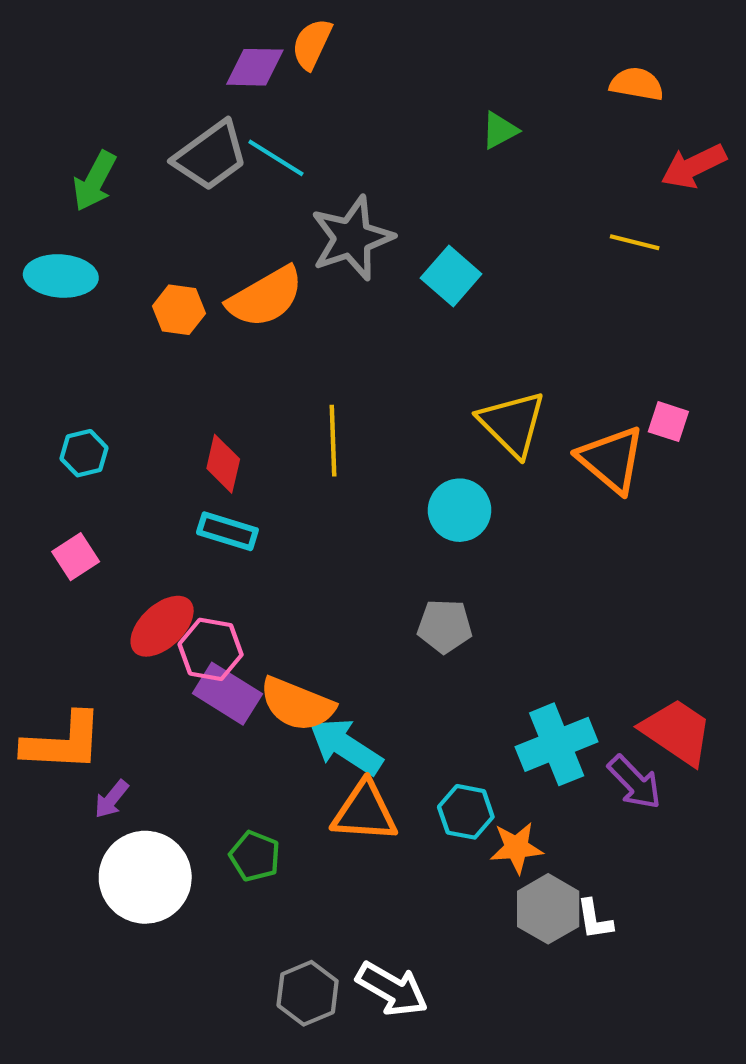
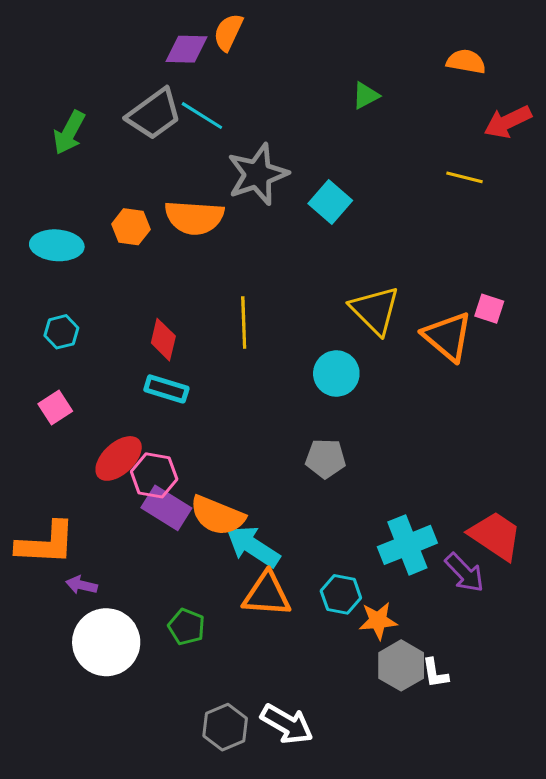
cyan ellipse: (61, 276) -> (57, 245), moved
orange semicircle: (265, 297) -> (194, 218), turned 34
purple arrow: (111, 799) -> (81, 585), turned 64

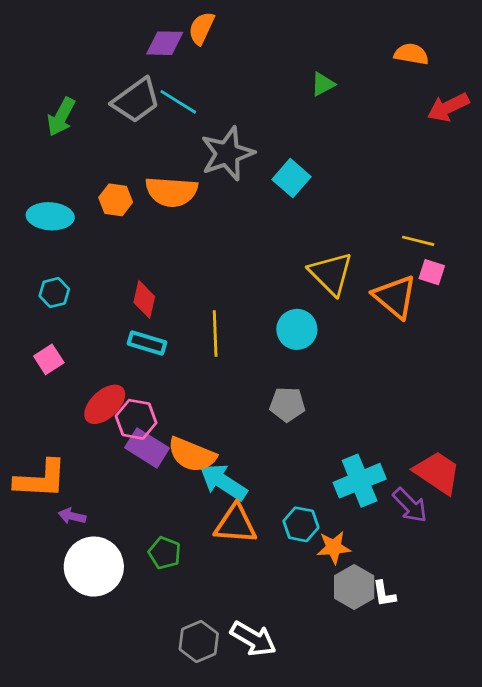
yellow line: (465, 177) -> (418, 241), moved
yellow line: (244, 323) -> (215, 333), moved

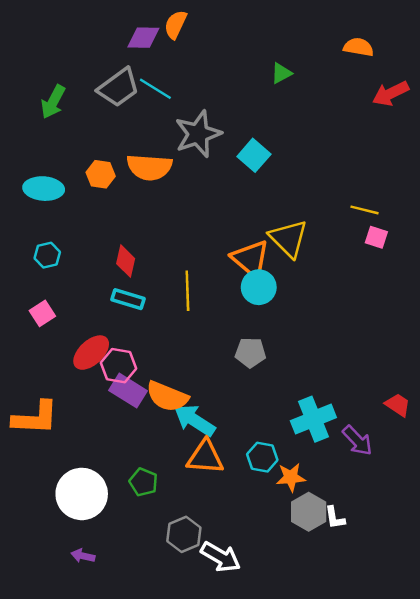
orange triangle: (395, 297) -> (250, 259), moved
red trapezoid: (437, 472) -> (398, 405), moved, size x0.6
purple arrow: (72, 516) -> (83, 556), moved
gray hexagon: (199, 641) -> (184, 534), moved

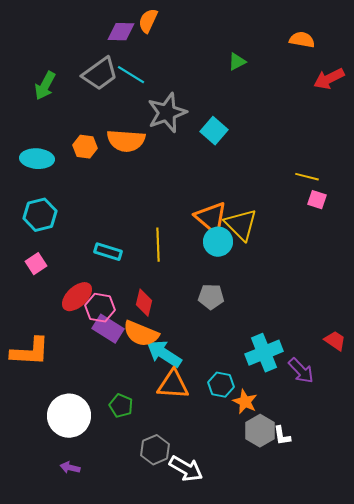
yellow triangle: (288, 238) -> (241, 225), moved
cyan hexagon: (47, 255) -> (40, 215), size x1.5
red diamond: (126, 261) -> (144, 303), moved
orange star: (291, 477) -> (245, 402), turned 30

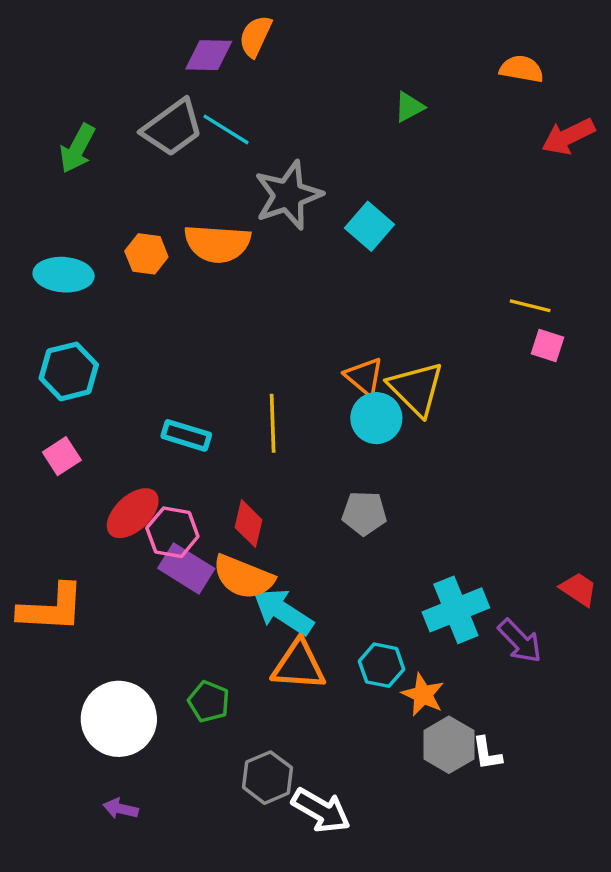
orange triangle: (211, 218) -> (364, 377), size x0.7

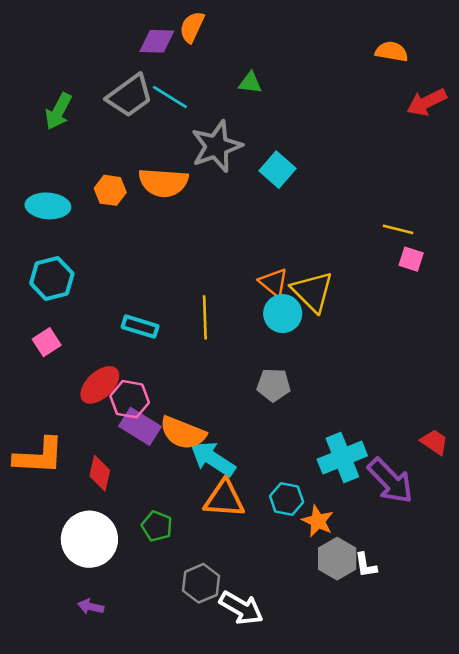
green triangle: (409, 107) -> (250, 83), moved, turned 35
red diamond: (248, 524) -> (100, 473), moved
purple arrow: (520, 641) -> (390, 481), size x1.4

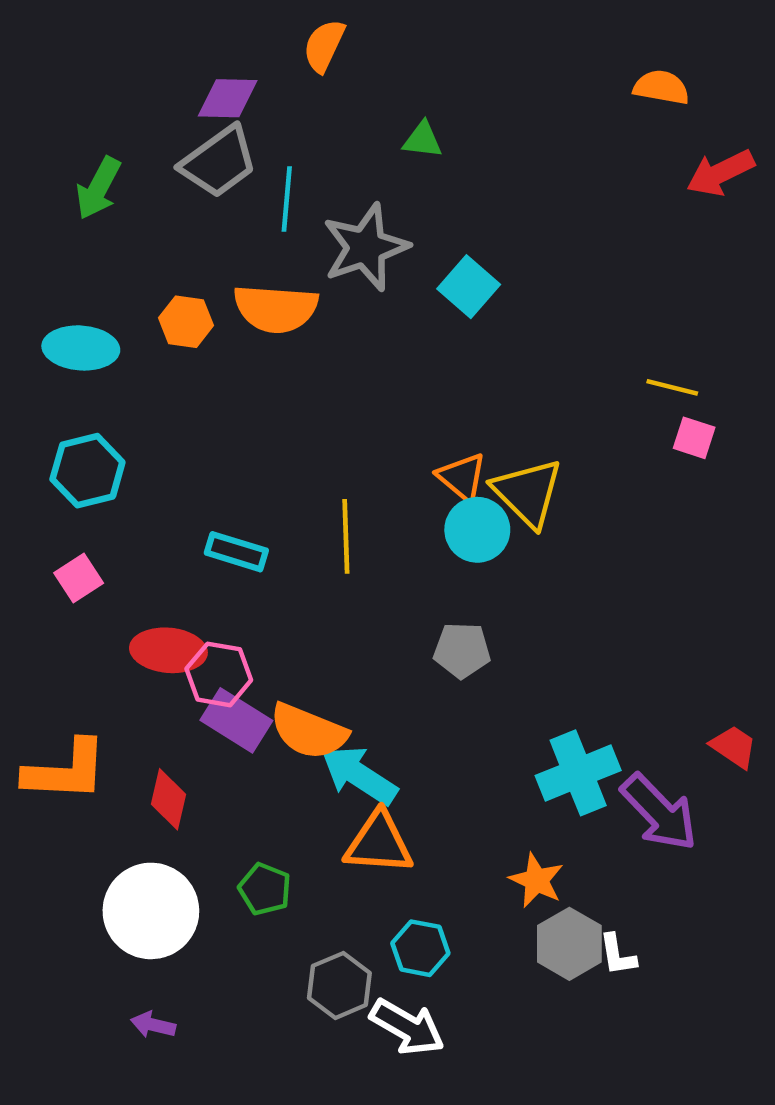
purple diamond: (157, 41) -> (228, 98), moved
cyan line: (170, 97) -> (287, 199), moved, turned 63
red ellipse: (100, 385) -> (168, 650), turned 48
cyan hexagon: (287, 499) -> (420, 948), moved

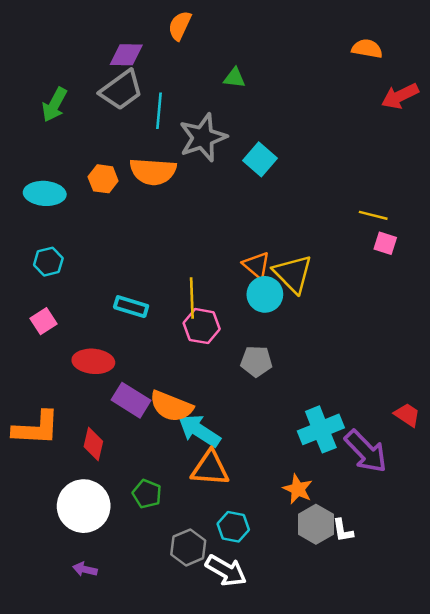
cyan hexagon: (87, 471) -> (48, 262), size x0.7
pink hexagon: (219, 674) -> (202, 326), moved

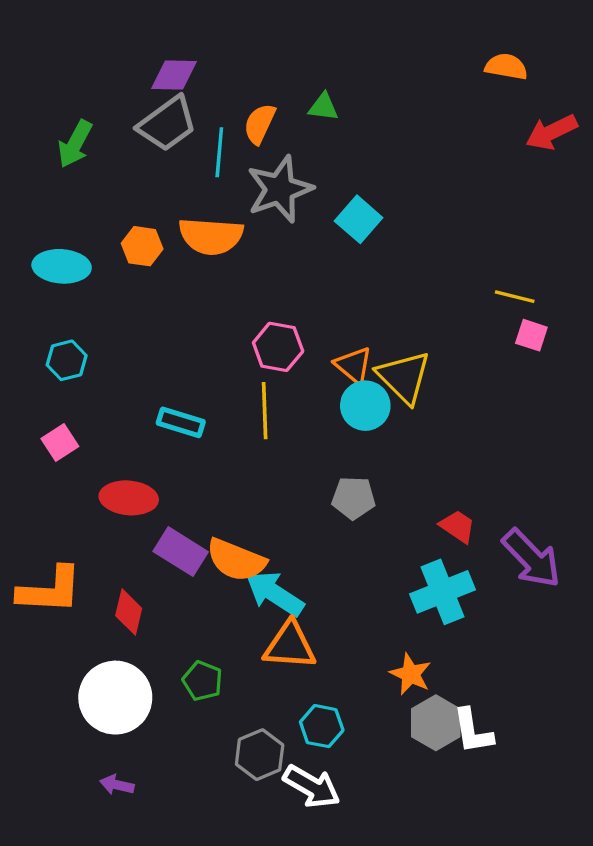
orange semicircle: (180, 26) -> (260, 124), moved
pink hexagon: (202, 326) -> (278, 347), moved
red trapezoid: (407, 415) -> (458, 526), moved
purple arrow: (366, 451) -> (531, 558), moved
white L-shape: (343, 530) -> (473, 731), size x1.4

